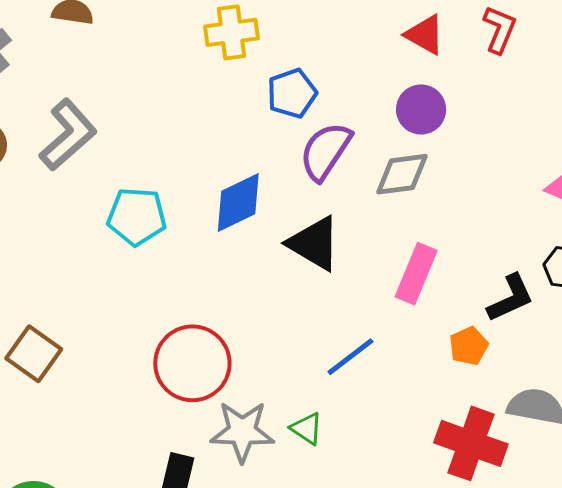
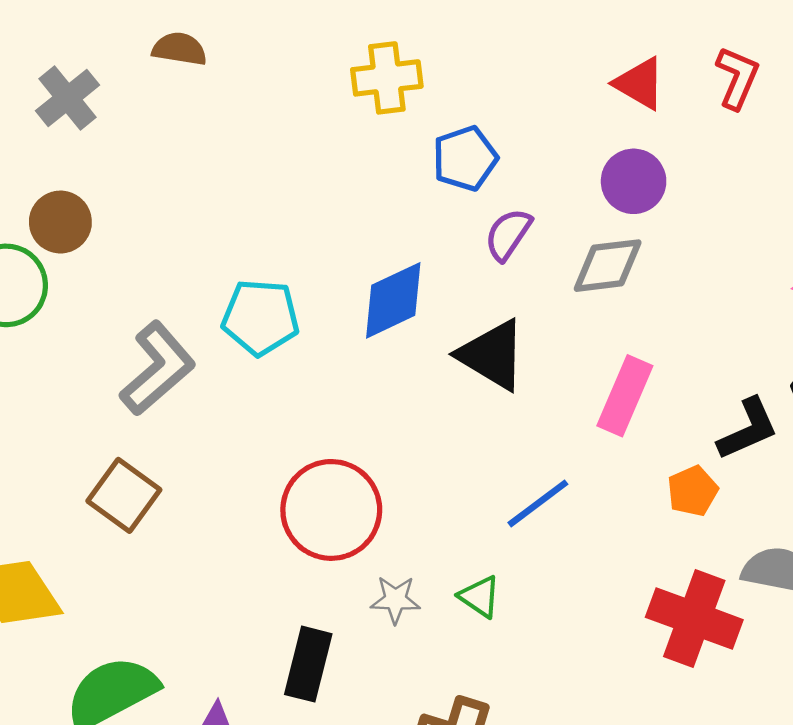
gray L-shape: (68, 135) -> (158, 368), moved
purple semicircle: (325, 151) -> (508, 234), size x0.7
gray star: (242, 431) -> (395, 600), size x0.6

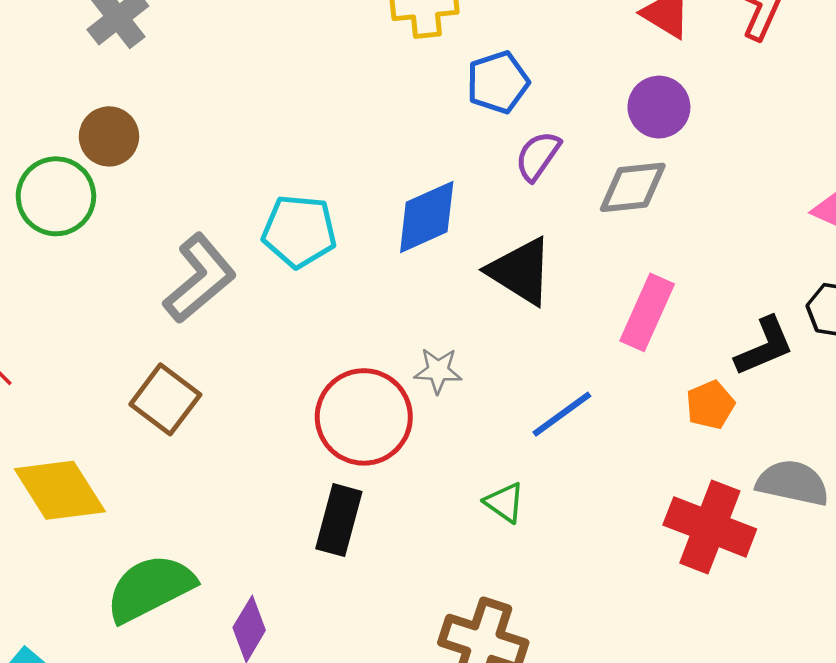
gray star: (395, 600) -> (438, 371), moved
black rectangle: (308, 664) -> (339, 520), moved

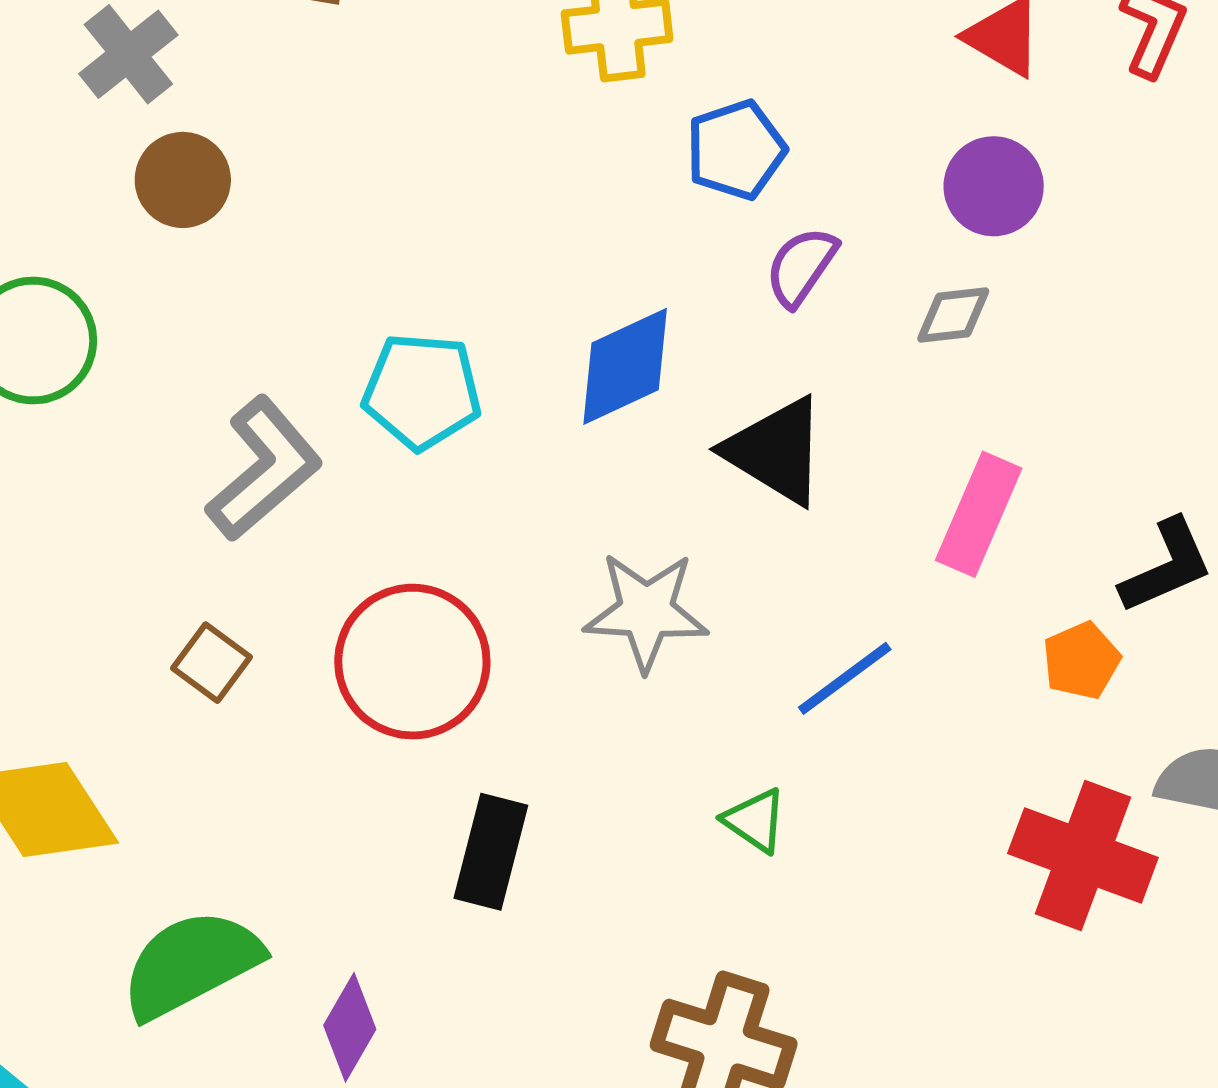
brown circle: (109, 136) -> (183, 180), moved
gray diamond: (633, 187) -> (953, 315), size x0.7
gray star: (438, 371) -> (646, 611), size x1.6
brown square: (165, 399) -> (211, 663), size x0.7
red circle: (364, 417) -> (412, 662), moved

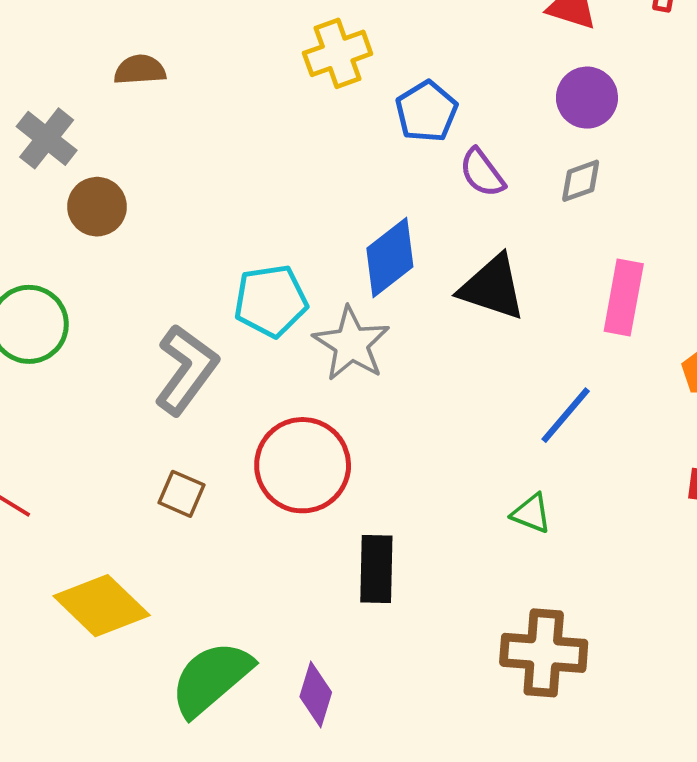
purple semicircle: (801, 267) -> (482, 173), turned -58
gray star: (646, 611) -> (351, 344), moved, turned -30

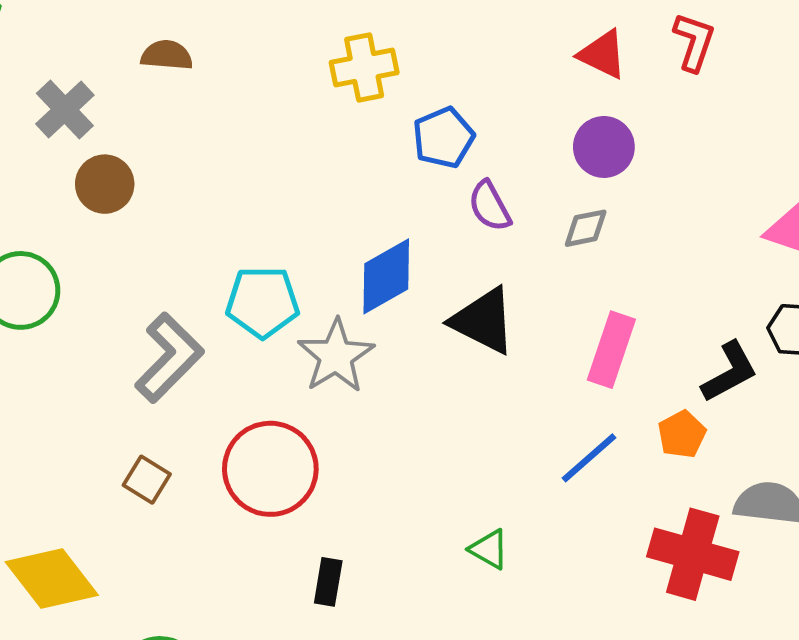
blue line: (566, 415) -> (589, 458), moved
black rectangle: (376, 569) -> (328, 582), size x0.7

